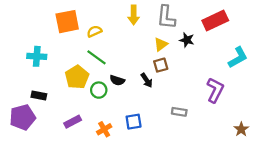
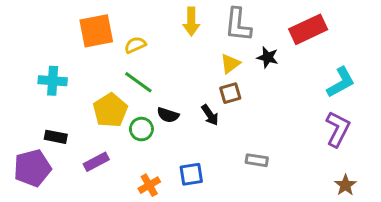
purple L-shape: (215, 90) -> (338, 129), moved
purple rectangle: (73, 122) -> (96, 162), moved

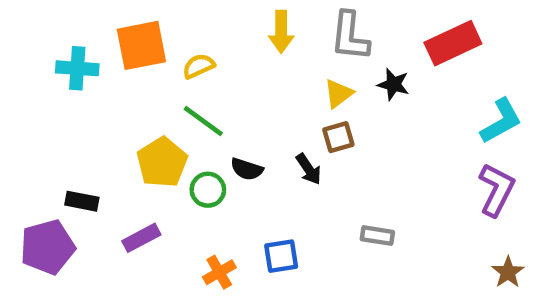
cyan cross: (53, 81) -> (77, 68), moved

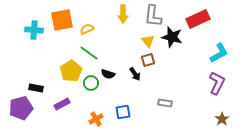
black star: (393, 84) -> (172, 37), size x1.5
yellow triangle: (338, 94) -> (148, 41), turned -32

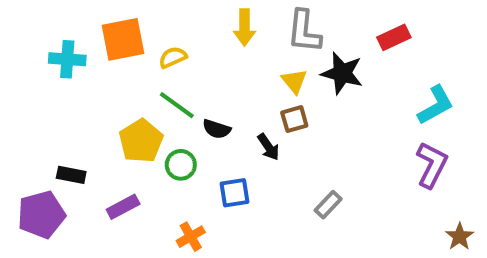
red rectangle: (198, 19) -> (394, 37), size x0.7
black semicircle: (108, 74) -> (217, 129), moved
gray rectangle: (165, 103) -> (328, 205), turned -56
blue square: (123, 112) -> (235, 193), moved
brown star: (222, 119) -> (460, 237), moved

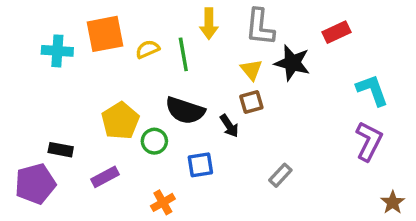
green line: (177, 105) -> (183, 54), moved, turned 44
cyan L-shape: (436, 105) -> (372, 90), turned -81
black semicircle: (217, 129) -> (185, 110), size x1.6

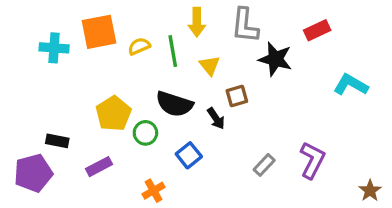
yellow triangle: (251, 70) -> (210, 66), moved
cyan L-shape: (372, 90) -> (351, 85), turned -40
purple L-shape: (369, 141) -> (312, 160), moved
blue square: (200, 165) -> (189, 155), turned -30

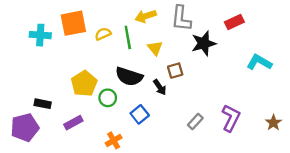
yellow arrow: (197, 22) -> (146, 16), turned 72
black star: (275, 59) -> (204, 43), turned -30
brown star: (370, 191) -> (273, 123), moved

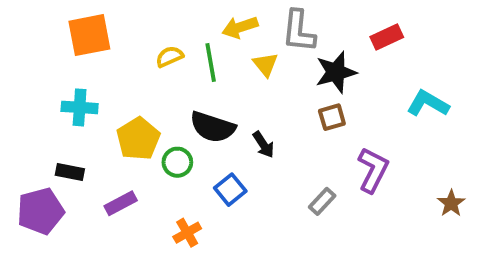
orange square: (73, 23) -> (89, 35), moved
cyan cross: (40, 35) -> (80, 107), moved
yellow triangle: (155, 48) -> (265, 64), moved
brown square: (175, 71) -> (332, 117), moved
purple L-shape: (231, 118) -> (373, 170), moved

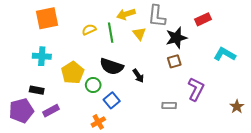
blue square: (230, 190) -> (112, 100), moved
gray rectangle: (322, 201) -> (169, 106), turned 48
purple rectangle: (121, 203) -> (51, 111), moved

